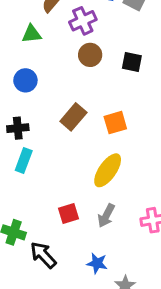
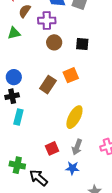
purple cross: (83, 21) -> (47, 21), turned 30
blue circle: (25, 80) -> (14, 77), moved
orange square: (115, 123) -> (71, 75), moved
blue star: (97, 263) -> (72, 168), moved

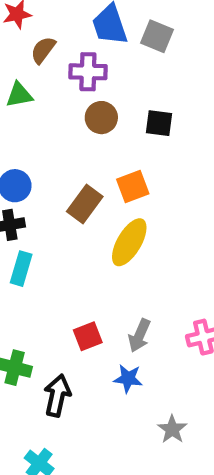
yellow ellipse: (74, 117) -> (129, 242), moved
black arrow: (39, 178) -> (57, 395), turned 60

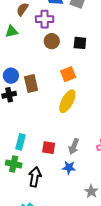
brown rectangle: (85, 204) -> (31, 84), moved, turned -48
cyan rectangle: (21, 269) -> (21, 142), moved
red square: (88, 336) -> (49, 148), turned 32

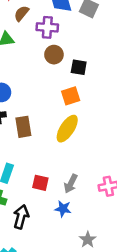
black square: (80, 43) -> (79, 67), moved
brown rectangle: (31, 84) -> (23, 127), moved

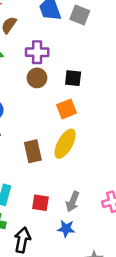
purple cross: (47, 27) -> (37, 52), moved
brown circle: (54, 55) -> (37, 78), moved
brown rectangle: (23, 127) -> (33, 151), moved

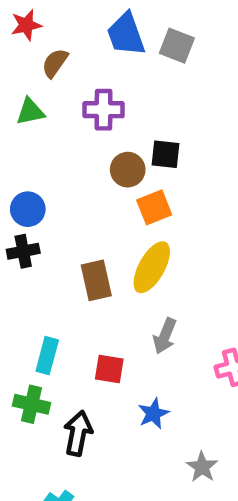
brown circle: (37, 78) -> (128, 170), moved
gray arrow: (73, 202) -> (165, 336), moved
blue star: (66, 229) -> (153, 414), turned -30

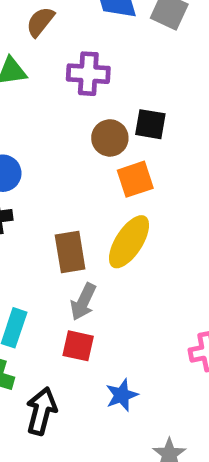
gray arrow: (165, 336) -> (83, 302), moved

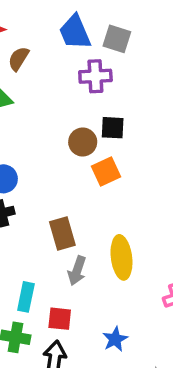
purple cross: (88, 74) -> (95, 76), moved
yellow ellipse: (129, 242) -> (121, 257), moved, turned -33
red square: (78, 346) -> (60, 319), moved

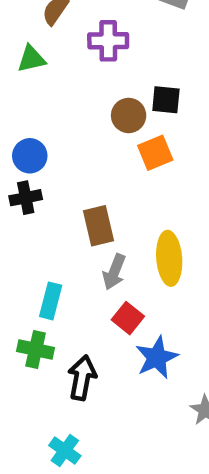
purple cross: (95, 76) -> (108, 41), moved
red square: (60, 319) -> (128, 318), moved, turned 30
blue star: (115, 339) -> (157, 357), size x1.4

